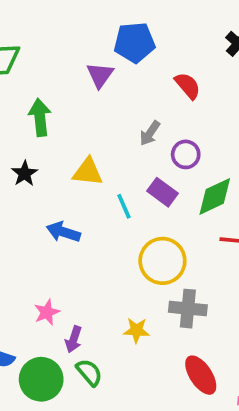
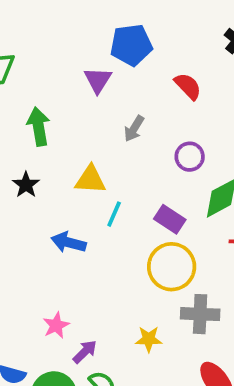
gray arrow: (150, 133) -> (134, 129), moved
purple rectangle: (163, 192) -> (170, 219), moved
cyan line: (124, 206) -> (114, 214), moved, turned 50
purple arrow: (74, 339) -> (85, 352), turned -150

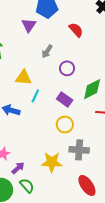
purple circle: (190, 157) -> (67, 68), moved
yellow circle: (172, 267) -> (65, 125), size x0.7
yellow star: (149, 339) -> (52, 162), size x1.5

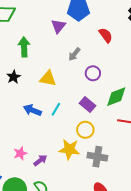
cyan line: (35, 96) -> (56, 109), moved
yellow star: (52, 162) -> (69, 149), moved
purple arrow: (18, 168) -> (40, 160), moved

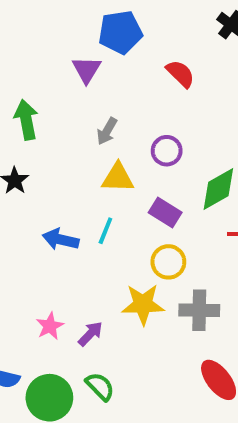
gray arrow: (74, 54) -> (107, 131), moved
yellow triangle: (48, 78) -> (118, 178), moved

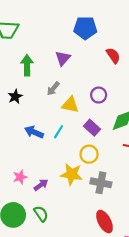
purple triangle: (87, 70) -> (63, 58), moved
gray arrow: (107, 131) -> (53, 89), moved

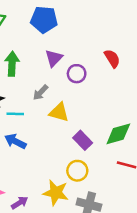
blue pentagon: (85, 28) -> (44, 20), moved
purple circle: (99, 95) -> (77, 74), moved
cyan line: (59, 132) -> (15, 114), moved, turned 56

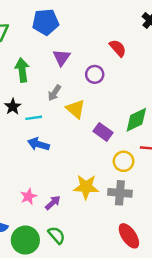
purple circle: (77, 74) -> (95, 74), moved
yellow triangle: (59, 112) -> (76, 109), turned 35
yellow circle: (77, 171) -> (124, 161), moved

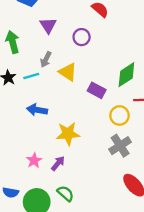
cyan line: (34, 118) -> (31, 76), moved
yellow star: (86, 187) -> (68, 134), moved
gray cross: (120, 193) -> (120, 146), turned -30

